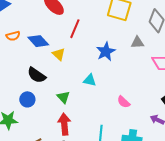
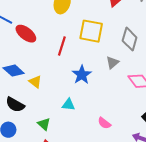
red line: (75, 29) -> (62, 46), moved
gray triangle: (137, 42) -> (112, 63), turned -32

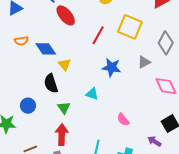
blue star: (82, 75) -> (111, 67), turned 30
black semicircle: (15, 105) -> (51, 83), moved, turned 30

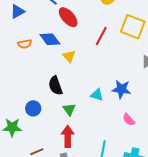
blue diamond: (46, 49) -> (50, 39), moved
yellow triangle: (65, 65) -> (69, 56), moved
blue star: (111, 67) -> (121, 89), moved

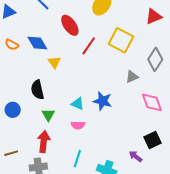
red ellipse: (68, 17) -> (70, 25), moved
orange semicircle: (25, 44) -> (12, 45), turned 32
pink semicircle: (129, 120) -> (78, 125), moved, turned -56

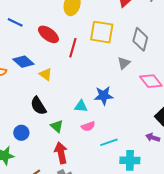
cyan line: (77, 159) -> (109, 142), moved, turned 72

